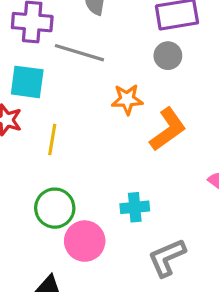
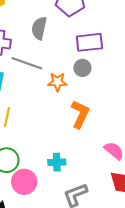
orange star: (127, 99) -> (57, 82), moved
orange L-shape: (168, 129) -> (80, 114), turned -32

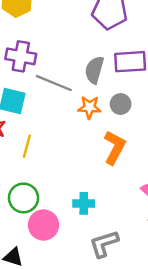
gray semicircle: (39, 28) -> (94, 70), moved
gray circle: (82, 68) -> (121, 104), moved

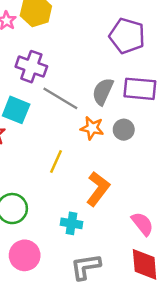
yellow line: (27, 146) -> (56, 161), moved
orange L-shape: (115, 147) -> (98, 189), moved
pink circle: (43, 225) -> (25, 255), moved

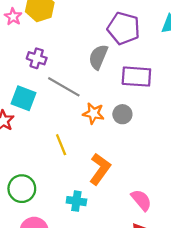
purple cross: (31, 67) -> (37, 58), size x0.7
gray semicircle: (103, 92) -> (98, 57), moved
yellow line: (56, 161) -> (61, 145), turned -45

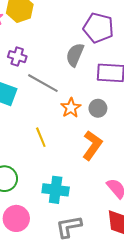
orange star: (93, 113) -> (71, 108), turned 30
orange L-shape: (100, 169) -> (92, 145), moved
cyan cross: (76, 201) -> (56, 190), size x1.4

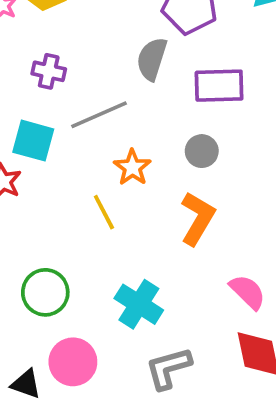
gray line: (43, 83) -> (99, 115), turned -48
orange star: (71, 108) -> (132, 167), moved
cyan cross: (56, 190) -> (139, 304), turned 30

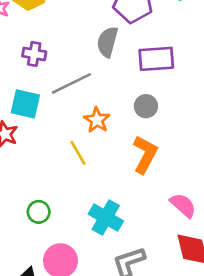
green circle: (45, 292) -> (39, 212), size x0.7

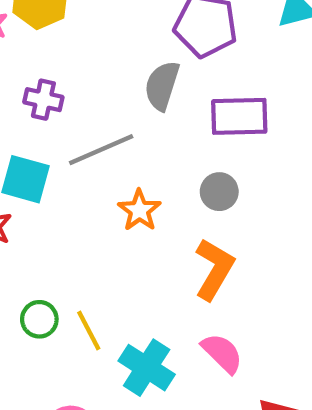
yellow line: (78, 153) -> (89, 330), moved
pink semicircle: (183, 205) -> (222, 353), moved
green circle: (39, 212) -> (39, 319), moved

